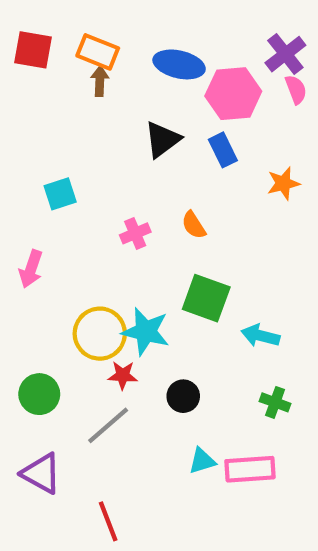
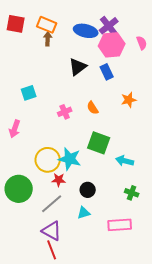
purple cross: (285, 54) -> (109, 26), moved
orange star: (283, 183) -> (129, 100), moved
green circle: (39, 394) -> (19, 189), size x1.4
cyan triangle: (202, 461) -> (84, 213), moved
purple triangle: (41, 473) -> (52, 231), moved

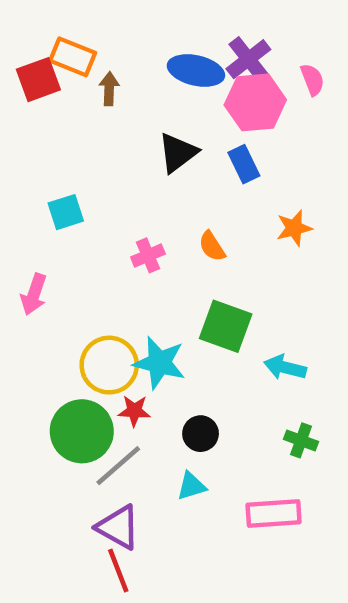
red square: (16, 24) -> (38, 80), moved, turned -30
orange rectangle: (47, 25) -> (73, 57), moved
pink semicircle: (142, 43) -> (312, 80), moved
green circle: (19, 189) -> (82, 431), moved

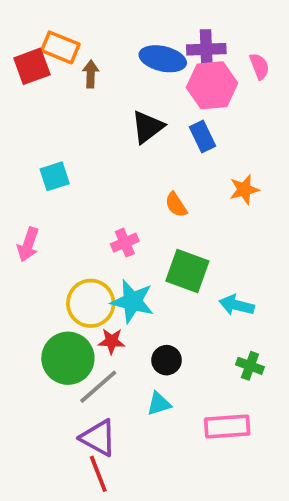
purple cross: (248, 59) -> (206, 49), turned 36
pink cross: (148, 255) -> (125, 243), moved

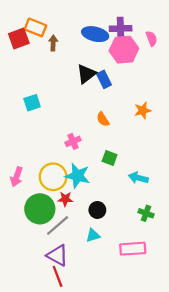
blue rectangle: (203, 136) -> (104, 79), moved
pink arrow: (28, 245) -> (17, 177), moved
green square: (187, 271) -> (110, 158), size x0.6

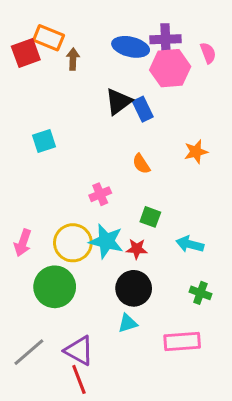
red star: (65, 199) -> (137, 249), moved
black circle: (97, 210) -> (134, 288), size x1.5
gray line: (58, 225) -> (29, 352), moved

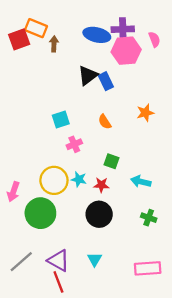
cyan square: (44, 141) -> (61, 119), moved
cyan star: (106, 241) -> (79, 179), size x0.6
pink arrow: (23, 243) -> (13, 192), moved
cyan triangle: (128, 323) -> (95, 259), moved, turned -42
pink rectangle: (182, 341) -> (148, 268), moved

